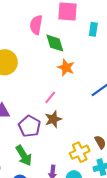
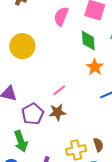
green diamond: (55, 43) -> (88, 40), moved
orange star: (66, 68) -> (95, 67), moved

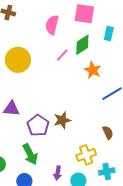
green diamond: (88, 40) -> (82, 45), turned 70
pink line: (59, 90) -> (62, 55), moved
brown semicircle: (98, 145) -> (108, 133), moved

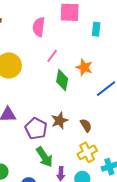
green diamond: (82, 45) -> (62, 80), moved, turned -40
brown semicircle: (108, 133) -> (86, 125), moved
green arrow: (30, 154) -> (44, 157), moved

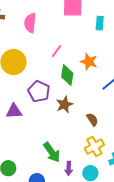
pink semicircle: (39, 27) -> (30, 23), moved
brown star: (59, 121) -> (65, 105), moved
purple pentagon: (36, 128) -> (39, 91), moved

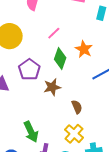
yellow cross: (94, 146) -> (74, 134), turned -30

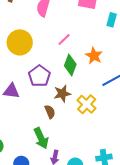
brown semicircle: (77, 107) -> (50, 112), moved
yellow cross: (74, 134) -> (87, 104), moved

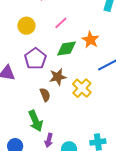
yellow circle: (20, 42) -> (26, 26), moved, size x0.7
green diamond: (70, 65) -> (67, 49), turned 60

